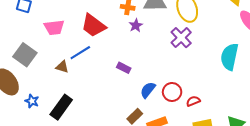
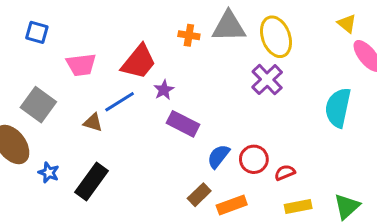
red trapezoid: (93, 25) -> (139, 62), turned -88
purple star: (136, 25) -> (164, 90), moved
purple rectangle: (124, 68) -> (183, 124), size x1.5

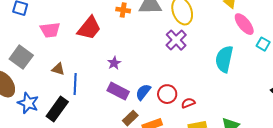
purple star: (164, 90) -> (114, 63), moved
blue line: (120, 102) -> (75, 84), moved, turned -55
purple rectangle: (183, 124) -> (118, 91), moved
blue star: (49, 173) -> (28, 103), size x1.5

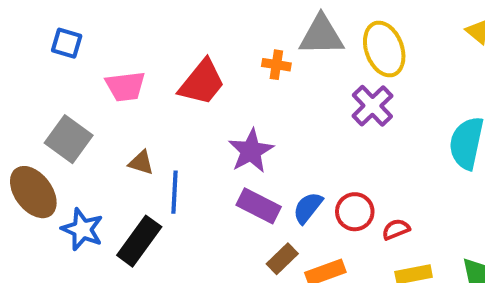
orange cross: (123, 10) -> (276, 65), moved
purple star: (114, 63) -> (251, 151), size x1.6

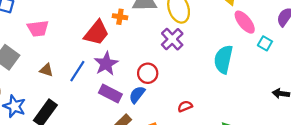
red trapezoid: (202, 82) -> (97, 33), moved
blue line: (174, 192) -> (77, 71), moved, turned 30
red circle: (355, 212) -> (148, 73), moved

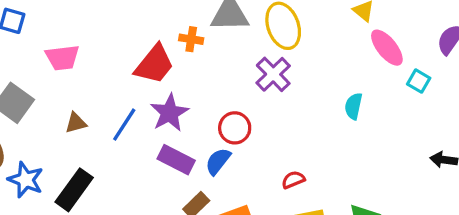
cyan semicircle: (223, 59) -> (353, 106), size x0.6
brown triangle: (46, 70) -> (76, 123), turned -32

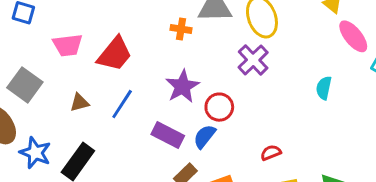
red trapezoid: (154, 64) -> (115, 54), moved
purple star: (169, 113) -> (182, 86), moved

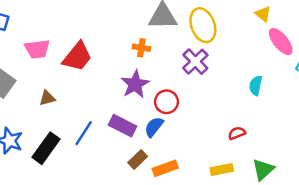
orange cross: (181, 29) -> (141, 48), moved
blue line: (122, 104) -> (84, 133), moved
red semicircle: (271, 153) -> (237, 133), moved

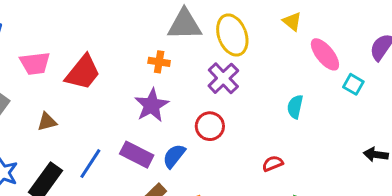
yellow triangle: (263, 14) -> (292, 22), moved
red circle: (166, 102) -> (210, 126), moved

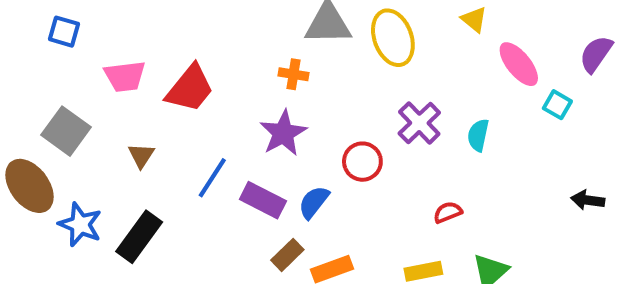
purple cross: (223, 78) -> (419, 123), moved
brown triangle: (47, 122) -> (141, 155), turned -42
blue line: (90, 164) -> (212, 178), moved

